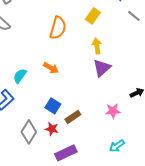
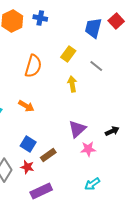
gray line: (134, 16) -> (96, 66), moved
purple triangle: (102, 68) -> (77, 129), moved

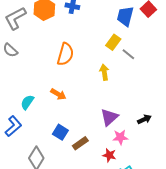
yellow rectangle: (68, 54) -> (113, 42), moved
red star: (27, 167) -> (109, 155), moved

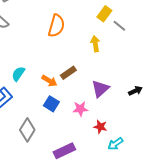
orange arrow: (58, 94) -> (49, 81), moved
pink star: (120, 137) -> (80, 109), moved
brown rectangle: (80, 143) -> (68, 73), moved

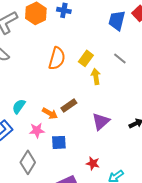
yellow rectangle: (104, 14) -> (86, 58), moved
blue square: (51, 104) -> (59, 142), moved, turned -35
pink star: (80, 109) -> (37, 130), moved
red star: (100, 127) -> (93, 163), moved

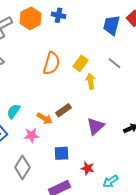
blue square: (59, 142) -> (61, 153), moved

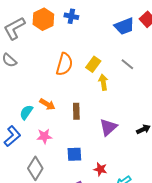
blue trapezoid: (111, 25) -> (124, 26), turned -125
brown rectangle: (63, 110) -> (76, 111), turned -56
orange arrow: (44, 118) -> (47, 104), moved

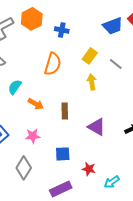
blue cross: (71, 16) -> (62, 30), moved
yellow rectangle: (93, 64) -> (90, 56), moved
cyan semicircle: (26, 112) -> (15, 87), moved
purple triangle: (108, 127) -> (97, 127), turned -48

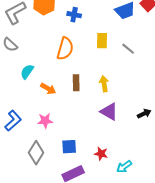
yellow rectangle: (90, 56) -> (102, 41), turned -35
yellow arrow: (92, 82) -> (104, 84), moved
brown rectangle: (65, 111) -> (76, 83), moved
blue square: (63, 154) -> (69, 147), moved

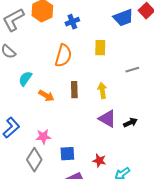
blue cross: (74, 15) -> (72, 22), turned -32
gray line: (128, 49) -> (132, 70), moved, turned -56
black arrow: (144, 114) -> (130, 123), moved
pink star: (45, 121) -> (43, 137), moved

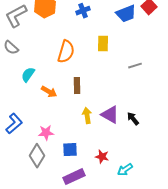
blue cross: (72, 22) -> (83, 11), moved
yellow arrow: (102, 91) -> (87, 116), moved
black arrow: (130, 123) -> (133, 119), turned -104

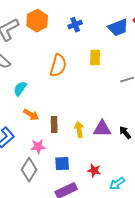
brown rectangle: (77, 86) -> (54, 125), moved
orange arrow: (49, 92) -> (31, 115), moved
purple triangle: (110, 115) -> (102, 129), turned -30

